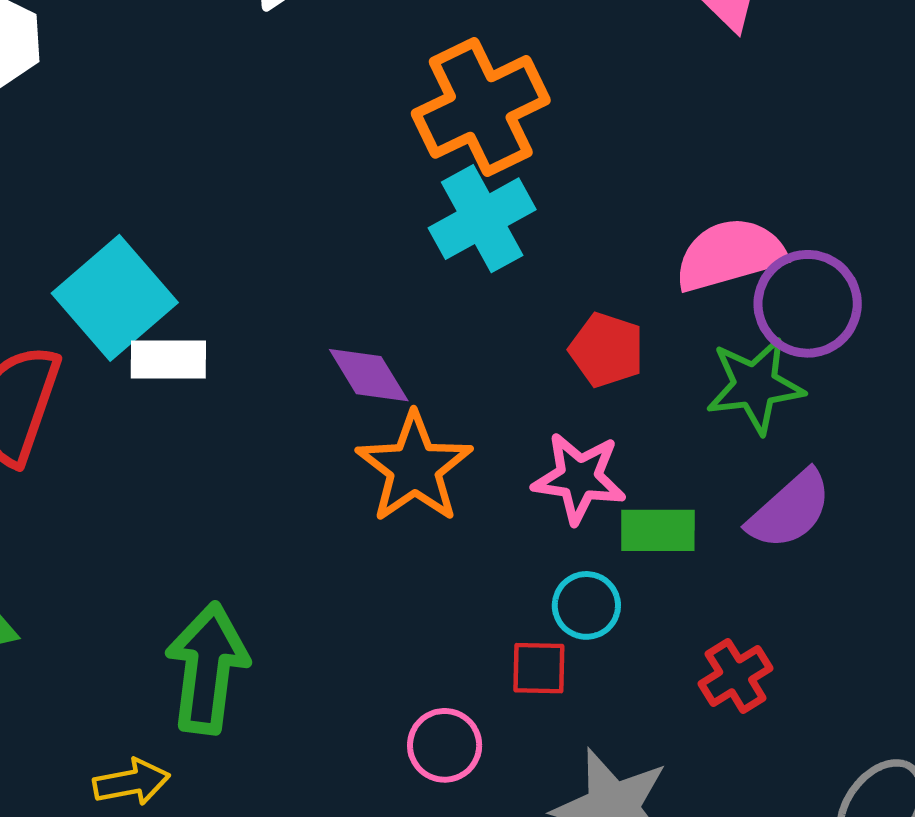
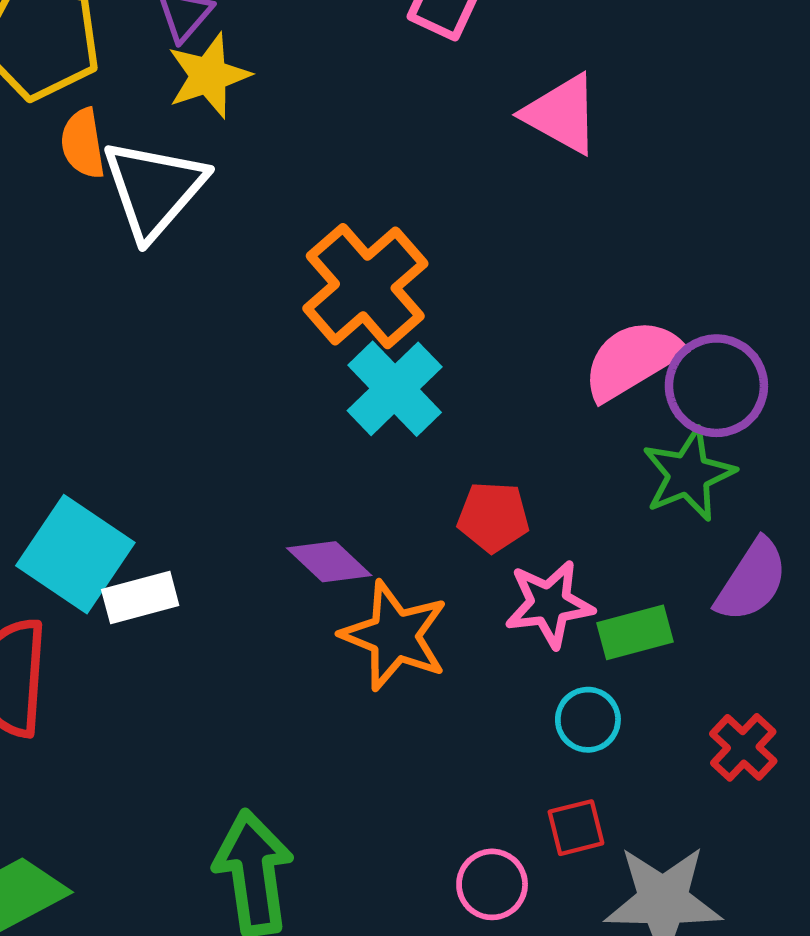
red pentagon: (607, 350) -> (493, 517), moved
red square: (539, 668) -> (576, 828), moved

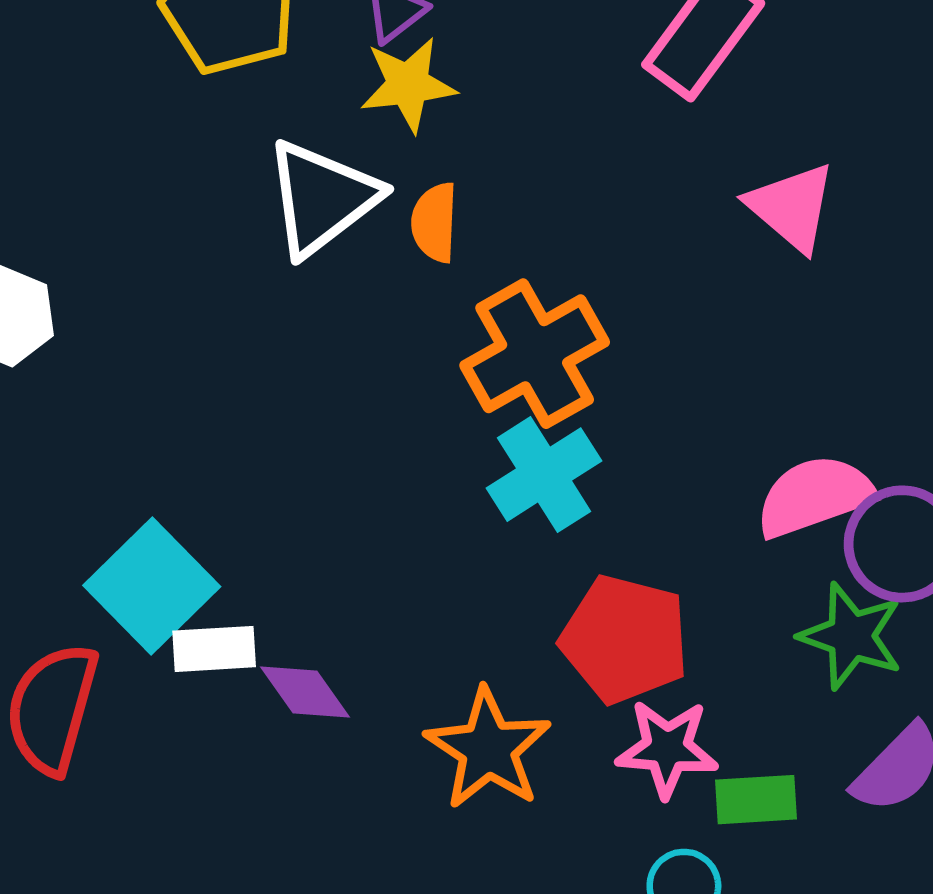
orange semicircle: (83, 143) -> (435, 222), moved
green star: (688, 474) -> (851, 636), turned 30
red pentagon: (493, 517) -> (625, 639), size x1.6
purple diamond: (329, 562) -> (305, 692), moved

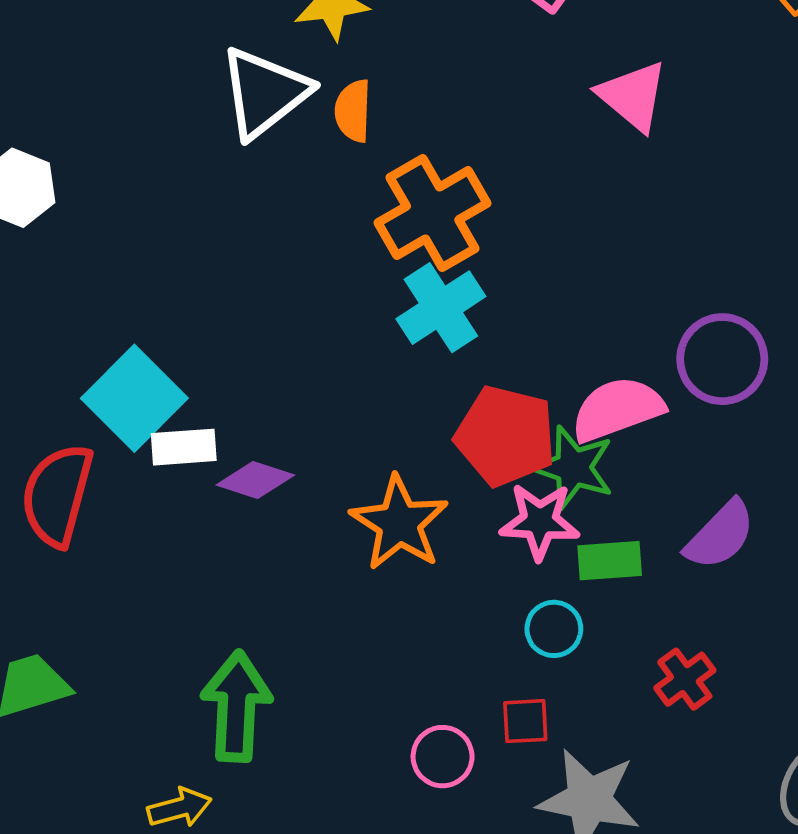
pink semicircle: (815, 496) -> (617, 409), moved
green star: (851, 636) -> (573, 468), moved
purple diamond: (305, 692) -> (255, 480), turned -36

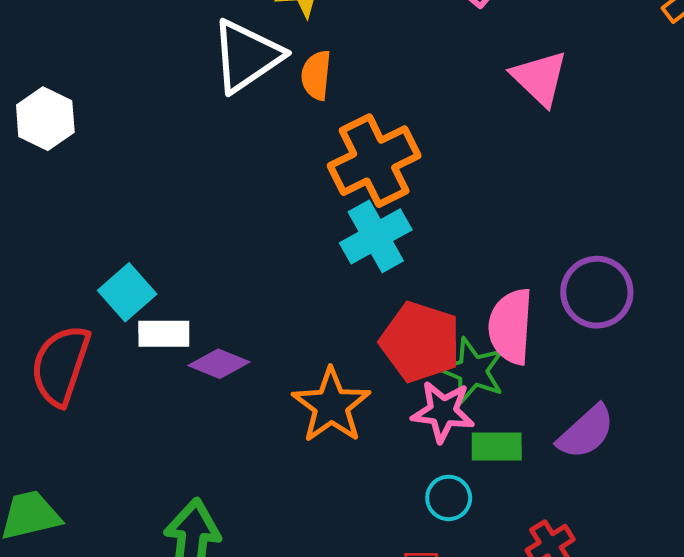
cyan square: (134, 398) -> (127, 292), size x0.7
pink semicircle: (617, 409) -> (511, 326), turned -70

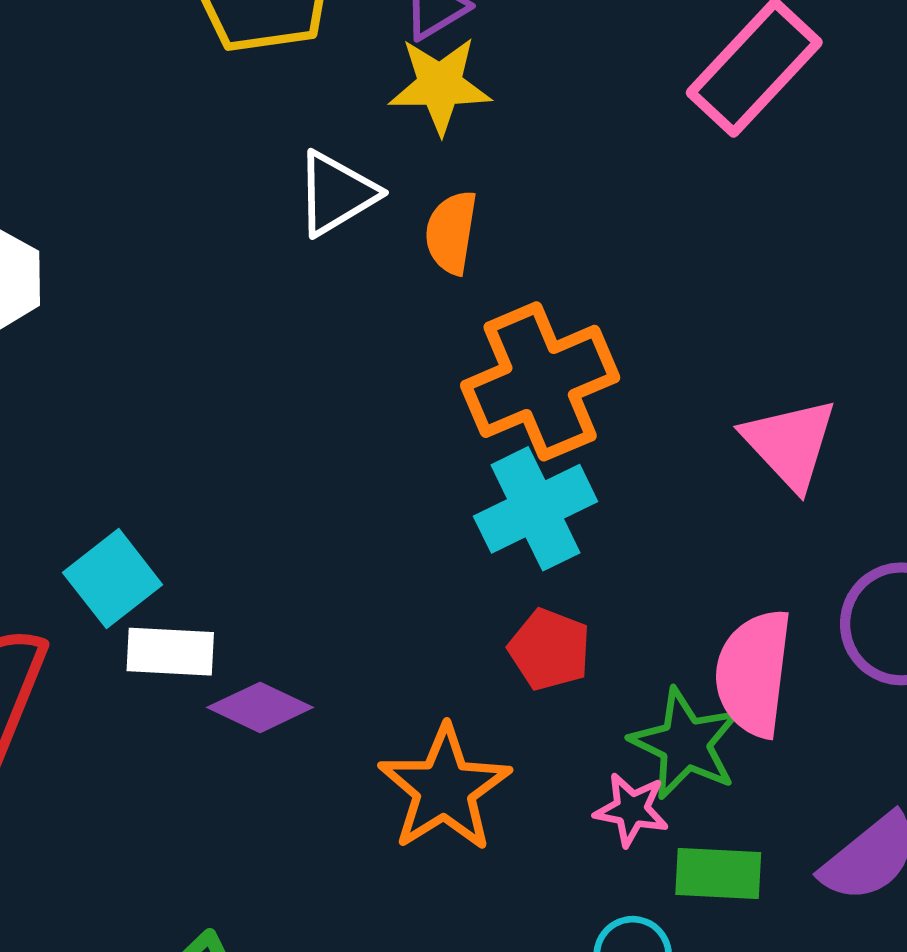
white triangle: (247, 56) -> (336, 193), size x0.7
pink triangle: (540, 78) -> (790, 444), moved
red pentagon: (420, 342) -> (550, 649), moved, size x0.6
pink star: (443, 412) -> (632, 810), size x0.7

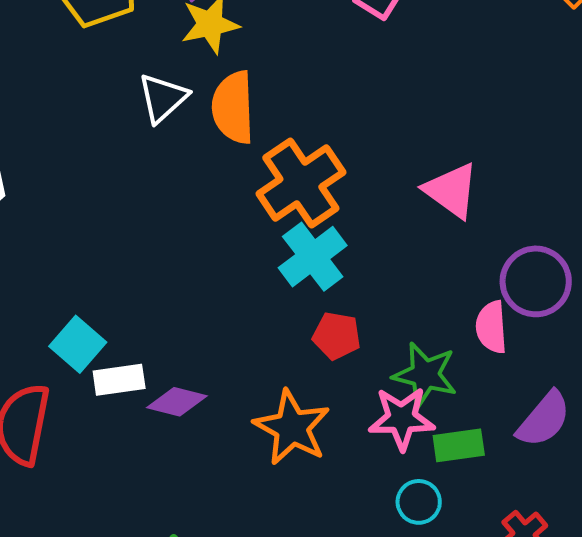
orange semicircle: (451, 232) -> (233, 107), size x1.5
pink semicircle: (753, 673) -> (491, 327), moved, size x0.7
pink star: (632, 810) -> (402, 418), size x1.5

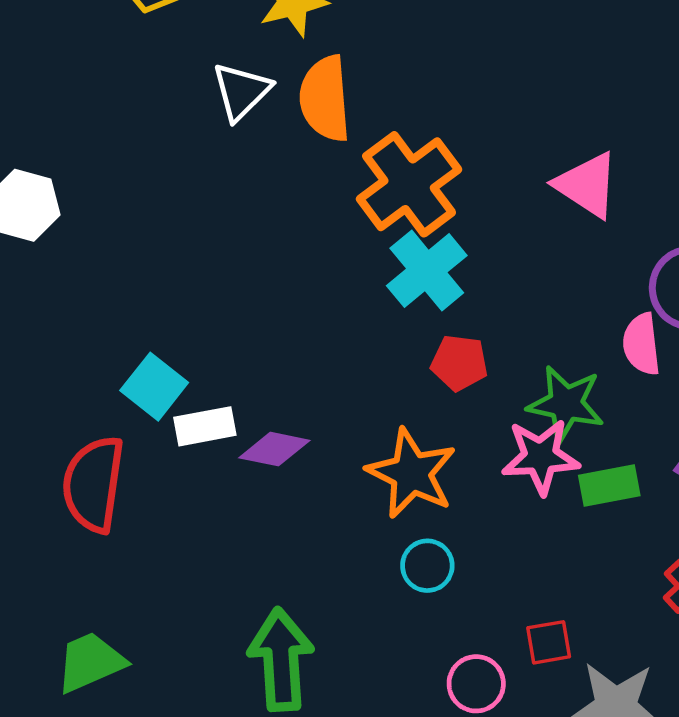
cyan circle: (419, 502) -> (427, 566), moved

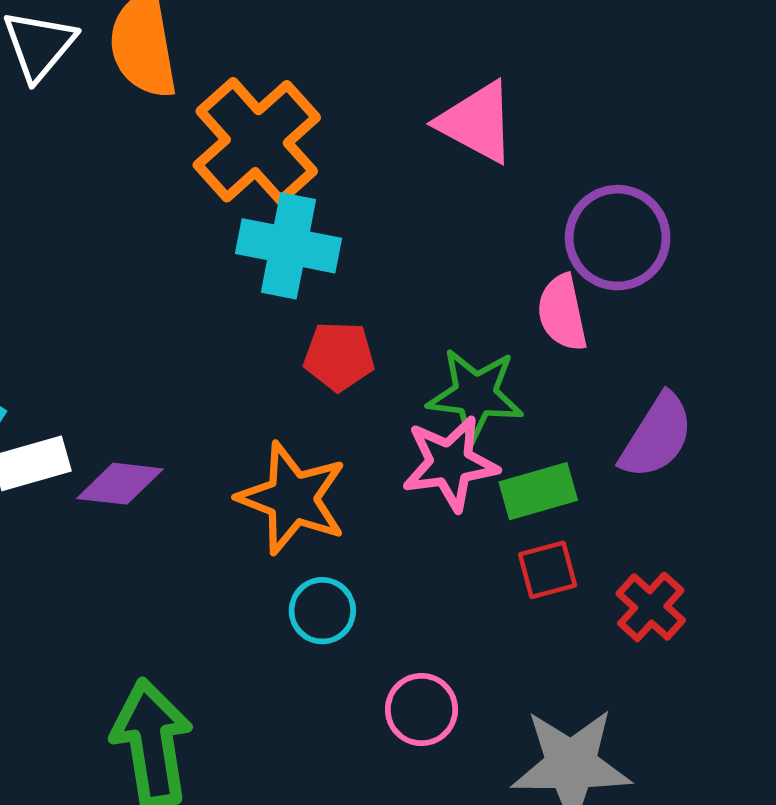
cyan cross: (427, 271) -> (288, 246), turned -34
red square: (549, 642) -> (548, 570), moved
pink circle: (476, 684) -> (421, 710), moved

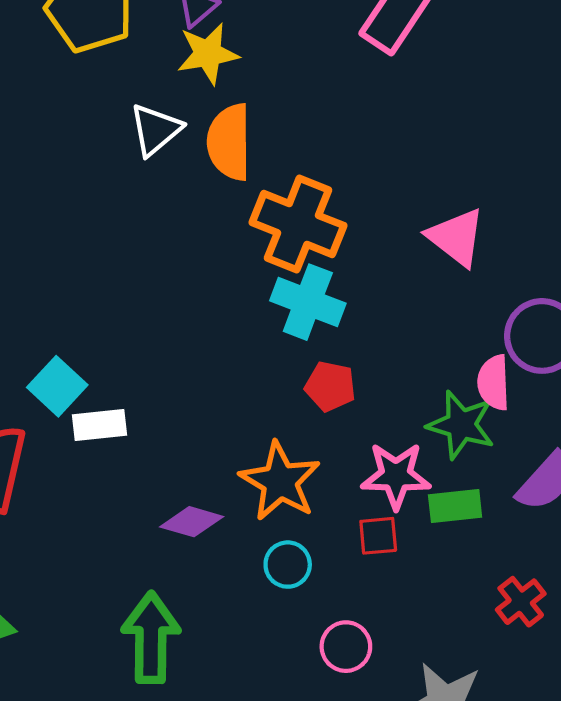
orange cross: (257, 141) -> (298, 224), turned -36
green star: (475, 395) -> (461, 425), moved
purple diamond: (120, 484) -> (192, 522), moved
red square: (548, 570) -> (378, 536), moved

